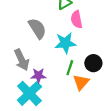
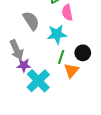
purple star: (38, 76) -> (24, 65), moved
cyan cross: (29, 93) -> (38, 81), moved

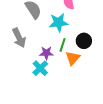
purple star: (24, 65) -> (46, 53), moved
cyan cross: (38, 81) -> (40, 68), size x0.7

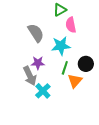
gray arrow: (19, 38) -> (30, 76), moved
purple star: (46, 53) -> (38, 63), moved

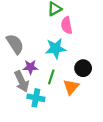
gray semicircle: (36, 33) -> (15, 44), moved
green line: (65, 68) -> (51, 77), moved
cyan cross: (43, 91) -> (36, 98), turned -35

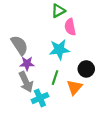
purple star: (30, 67) -> (27, 64), moved
cyan cross: (36, 98) -> (40, 98), turned -35

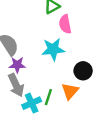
green line: (55, 78) -> (48, 97), moved

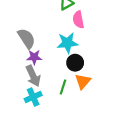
black circle: (83, 71) -> (75, 63), moved
cyan cross: (32, 103) -> (33, 97), moved

